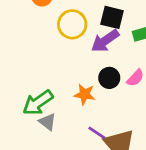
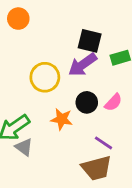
yellow circle: (72, 24) -> (45, 77), moved
purple line: (97, 133) -> (104, 143), moved

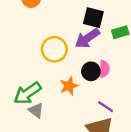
pink semicircle: (113, 102) -> (104, 69), moved, turned -42
orange star: (62, 119) -> (69, 86), turned -30

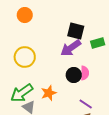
yellow circle: (54, 49) -> (25, 57), moved
orange star: (69, 86) -> (49, 93), moved

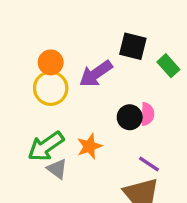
orange circle: (25, 15) -> (51, 62), moved
green rectangle: (98, 43) -> (168, 66), turned 64
purple arrow: (71, 48) -> (96, 74), moved

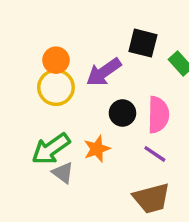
pink semicircle: (147, 114) -> (158, 115), size x1.5
black circle: (130, 117) -> (122, 113), moved
purple line: (149, 164) -> (155, 154), moved

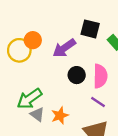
yellow circle: (56, 87) -> (19, 50), moved
orange star: (97, 149) -> (60, 116), moved

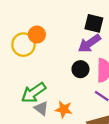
purple arrow: (64, 48) -> (89, 43), moved
orange star: (60, 116) -> (64, 109), turned 30

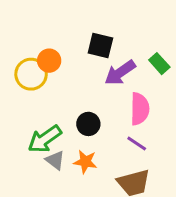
black square: (94, 23) -> (100, 45), moved
black circle: (80, 69) -> (88, 124), moved

